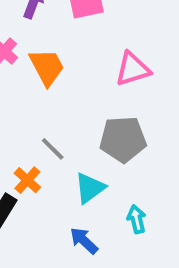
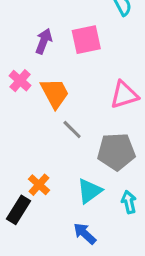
gray line: (53, 149) -> (72, 129), moved
cyan arrow: (137, 219) -> (129, 202), moved

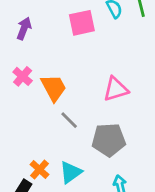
pink square: (86, 40) -> (82, 23), moved
purple arrow: (44, 41) -> (24, 28), moved
cyan triangle: (89, 191) -> (71, 172), moved

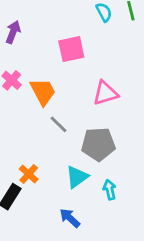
pink square: (82, 23) -> (71, 49), moved
cyan triangle: (71, 172) -> (77, 177), moved

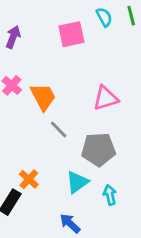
pink square: (71, 49) -> (71, 34), moved

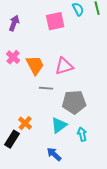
pink triangle: (106, 98) -> (64, 66), moved
gray line: (59, 129) -> (46, 88), turned -40

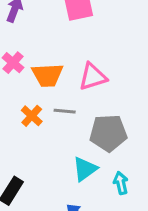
orange trapezoid: (35, 65) -> (47, 75), turned 115
orange cross: (25, 123) -> (32, 116), moved

